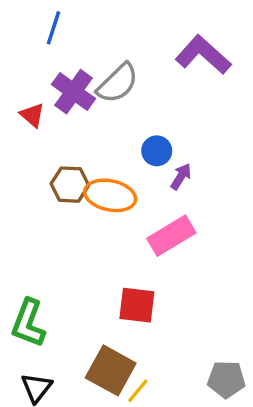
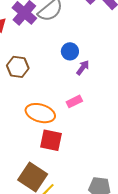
orange ellipse: (110, 195) -> (40, 113), moved
pink rectangle: (171, 236) -> (74, 101), size x0.6

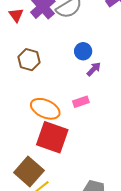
red square: (51, 140) -> (52, 137), size x1.4

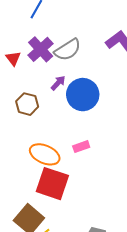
blue circle: (83, 51) -> (83, 95), size x1.8
purple arrow: (94, 69) -> (58, 83), moved

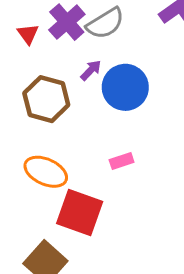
brown hexagon: (27, 104) -> (46, 99), size x1.4
orange ellipse: (45, 154) -> (46, 172), moved

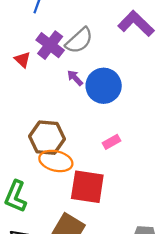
purple arrow: (91, 70) -> (75, 78), turned -78
brown hexagon: (46, 99) -> (47, 138), moved

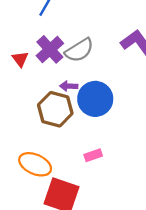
purple arrow: (75, 78) -> (69, 86), turned -54
brown hexagon: (47, 138) -> (55, 109), moved

